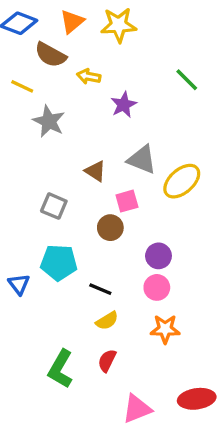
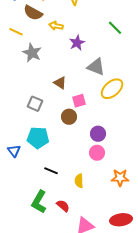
gray triangle: (142, 160) -> (96, 67), moved
black line: (100, 289) -> (51, 171), moved
yellow semicircle: (107, 321) -> (79, 181), moved, turned 120
orange star: (165, 329) -> (120, 178), moved
red semicircle: (107, 361) -> (63, 206), moved, turned 104

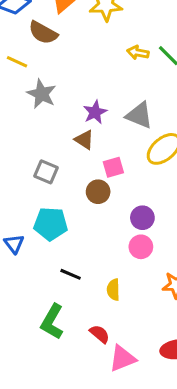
yellow arrow: (56, 26) -> (138, 53), moved
purple star: (77, 43) -> (95, 112), moved
red semicircle: (63, 206) -> (100, 334), moved

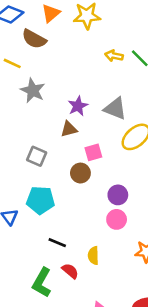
brown triangle: (84, 140) -> (69, 129), turned -48
red semicircle: (100, 334) -> (70, 271), moved

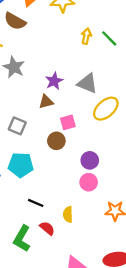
yellow arrow: (114, 56) -> (86, 36), turned 91

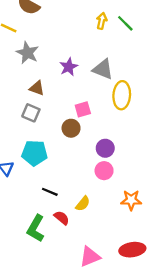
brown triangle: (46, 102) -> (37, 88), moved, turned 35
yellow ellipse: (106, 109) -> (122, 95), turned -45
yellow semicircle: (68, 214) -> (83, 204), turned -140

